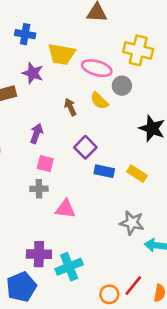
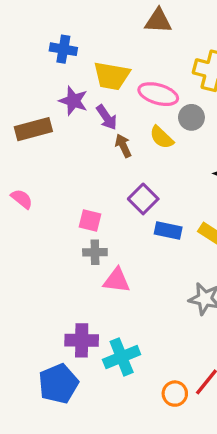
purple arrow: (36, 133) -> (107, 117), moved, turned 126
gray cross: (39, 189) -> (95, 252), moved

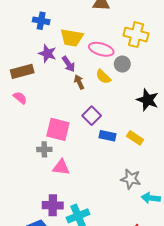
pink semicircle: (22, 199) -> (20, 98), moved
pink square: (90, 221) -> (58, 129), size x1.6
gray cross: (95, 252) -> (44, 149), moved
pink triangle: (117, 280) -> (61, 167), moved

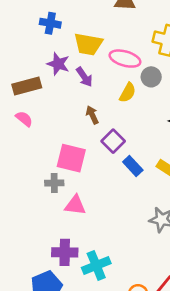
yellow semicircle: (103, 77) -> (128, 93), turned -105
brown arrow: (79, 82) -> (92, 115), moved
blue rectangle: (108, 136) -> (133, 166), turned 35

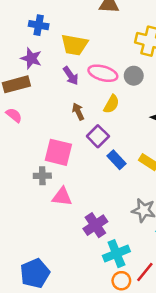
pink ellipse: (125, 59) -> (103, 73), moved
purple star: (58, 64) -> (31, 58), moved
yellow semicircle: (128, 93) -> (111, 104), moved
purple cross: (65, 252) -> (95, 225), moved, turned -35
cyan cross: (96, 265) -> (116, 254), moved

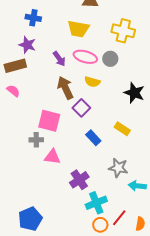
yellow trapezoid: (74, 45) -> (78, 29), moved
yellow semicircle: (111, 104) -> (92, 82), turned 77
brown arrow: (78, 112) -> (65, 88), size x1.6
blue rectangle: (116, 160) -> (93, 138), moved

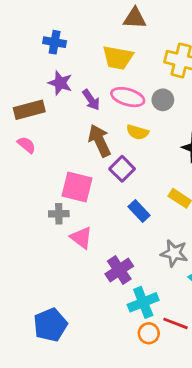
purple star: (27, 45) -> (60, 83), moved
pink triangle: (52, 157) -> (81, 238), turned 30
red line: (119, 218) -> (175, 323), turned 72

